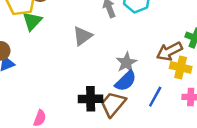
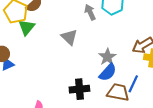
gray triangle: (82, 36) -> (69, 37), turned -36
brown trapezoid: (113, 104) -> (118, 92), moved, turned 65

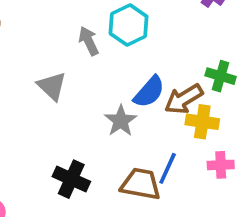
blue semicircle: (108, 72) -> (149, 92), moved
black cross: (79, 89) -> (71, 179), turned 30

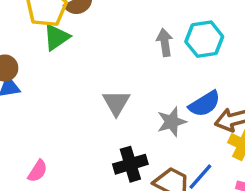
gray triangle: (52, 86) -> (116, 103), moved
black cross: (71, 179) -> (130, 164), moved, turned 32

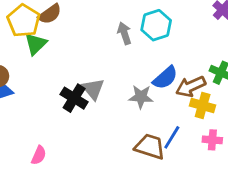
gray star: (172, 122) -> (141, 97), turned 30
black cross: (130, 164) -> (74, 98), moved, turned -32

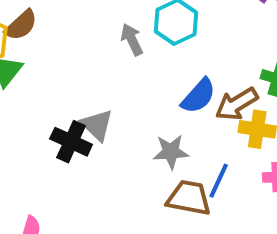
gray star: (141, 97) -> (171, 152), moved

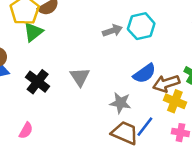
gray arrow: (132, 40) -> (112, 31), turned 84
black cross: (71, 142) -> (38, 82), moved

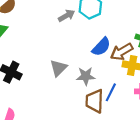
gray triangle: (80, 77) -> (58, 68), moved, turned 30
brown trapezoid: (125, 133) -> (95, 101), turned -100

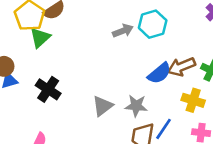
brown arrow: (122, 52) -> (181, 67), moved
gray triangle: (58, 68) -> (103, 106), moved

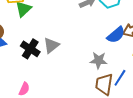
gray triangle: (103, 106) -> (51, 45), moved

